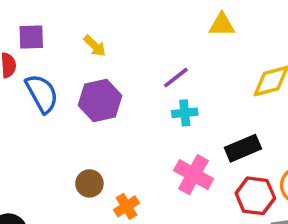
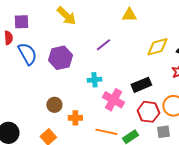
yellow arrow: (95, 46) -> (66, 16), moved, size x1.5
cyan cross: (185, 113) -> (94, 80), moved
orange cross: (127, 206) -> (75, 118), turned 32

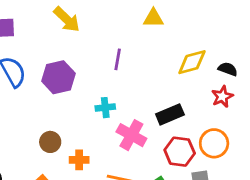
purple line: (103, 45) -> (118, 59), turned -42

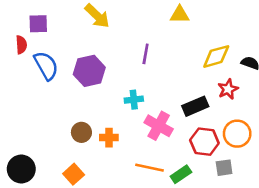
red star: (222, 97) -> (228, 89), moved
orange cross: (79, 160) -> (109, 138), moved

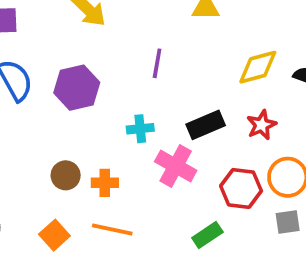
red star: (228, 89) -> (262, 125), moved
black rectangle: (195, 106) -> (206, 125), moved
orange line: (149, 168) -> (112, 229), moved
gray square: (224, 168) -> (288, 222), moved

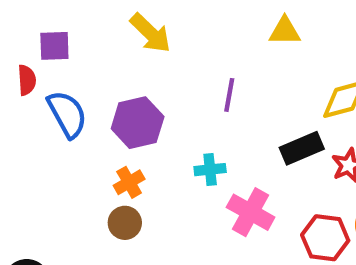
black rectangle: (206, 125) -> (302, 148), moved
orange cross: (105, 183) -> (129, 182), moved, turned -30

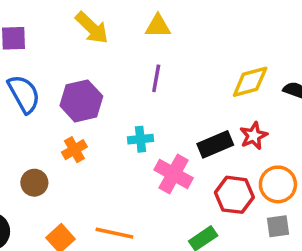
yellow triangle: (285, 31) -> (158, 26), moved
black rectangle: (302, 148) -> (215, 144), moved
brown circle: (125, 223) -> (34, 183), moved

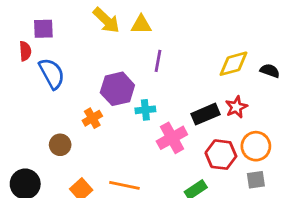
yellow triangle: (158, 26) -> (141, 25), moved
purple hexagon: (81, 101) -> (117, 89), moved
pink cross: (174, 174) -> (172, 138), turned 32

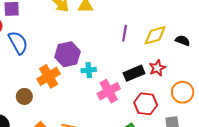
purple line: (158, 61) -> (125, 33), moved
orange cross: (92, 118) -> (49, 76), size x1.5
orange circle: (256, 146) -> (183, 92), moved

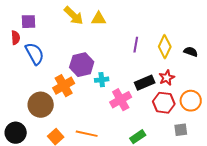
yellow diamond: (155, 35) -> (165, 47), turned -50
brown circle: (24, 96) -> (41, 105), size x1.6
red hexagon: (146, 104) -> (164, 103), moved

